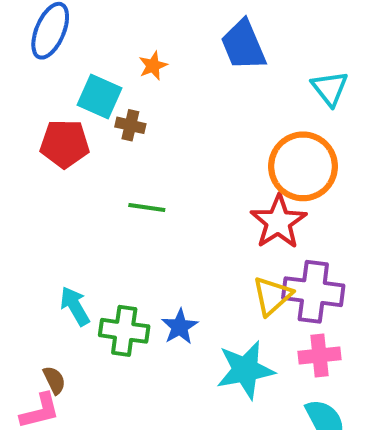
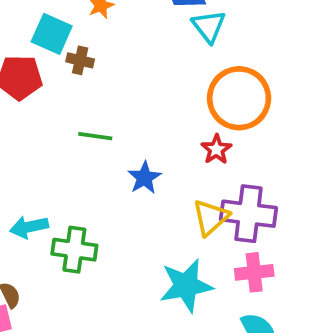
cyan triangle: (330, 88) -> (209, 26), moved
red star: (278, 222) -> (216, 149), size x0.6
cyan arrow: (75, 306) -> (29, 227), turned -72
blue star: (180, 327) -> (144, 178), moved

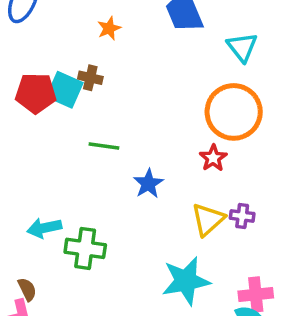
cyan triangle: (209, 26) -> (242, 47), moved
cyan square: (52, 34) -> (65, 90), moved
purple cross: (249, 214) -> (242, 216), size x0.5
pink cross: (254, 272) -> (256, 294), moved

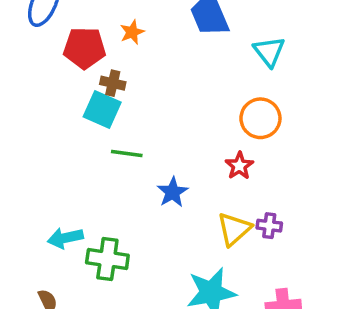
cyan square: (65, 90) -> (102, 110), moved
red pentagon: (36, 93) -> (85, 48), moved
orange circle: (234, 112) -> (260, 118), size x0.7

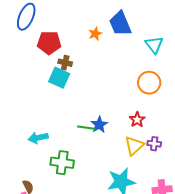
orange star: (132, 32) -> (95, 34), moved
green line: (127, 153) -> (86, 128), moved
red star: (239, 166) -> (137, 120), moved
cyan arrow: (65, 238) -> (38, 138), moved

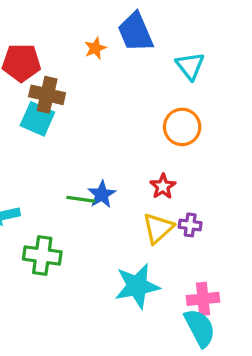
brown cross: (65, 63) -> (47, 95), size x1.5

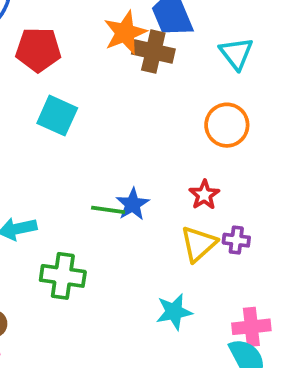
orange star: (95, 48) -> (125, 33), size x1.6
brown cross: (47, 95) -> (153, 51), moved
cyan star: (137, 286) -> (174, 312), size x0.7

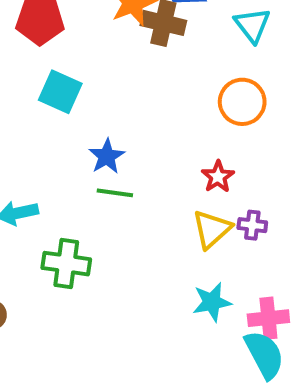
blue star: (133, 204) -> (107, 156), moved
cyan star: (174, 312) -> (212, 302), moved

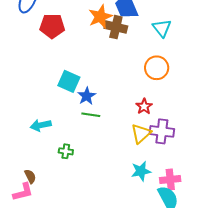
cyan square: (60, 92) -> (69, 81), moved
purple cross: (252, 225) -> (162, 131), size x1.6
green cross: (66, 264) -> (66, 151), size x0.6

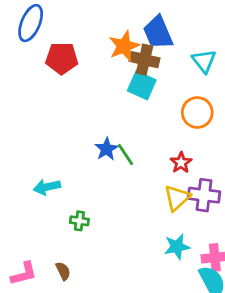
cyan square: (69, 81) -> (142, 85), moved
green line: (91, 115) -> (125, 154), moved, turned 48
brown semicircle: (30, 176) -> (63, 271), moved

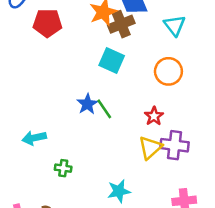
brown cross: (144, 60) -> (121, 24), turned -35
cyan square: (142, 85) -> (112, 60), moved
cyan star: (177, 247) -> (119, 191), moved

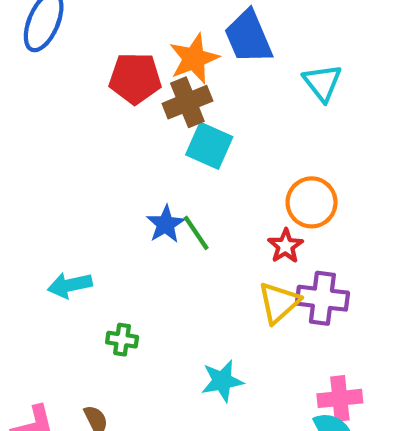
red pentagon: (47, 23) -> (135, 78), moved
brown cross: (121, 24) -> (187, 102), moved
orange circle: (168, 71) -> (312, 202), moved

